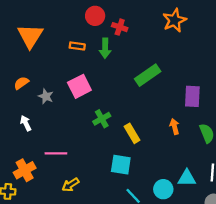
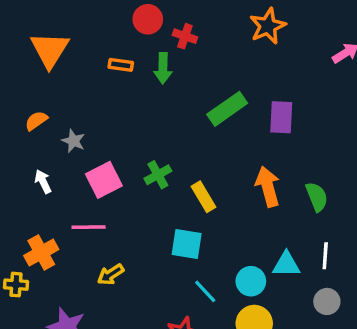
pink square: (79, 86) -> (104, 180), moved
purple rectangle: (192, 96) -> (281, 117), moved
orange arrow: (174, 127) -> (268, 187), size x1.6

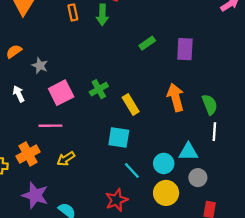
orange rectangle: (121, 65) -> (73, 12), turned 70
green rectangle: (227, 109) -> (147, 43), size x0.6
orange cross: (41, 252) -> (28, 154), moved
white line: (325, 256) -> (214, 132), moved
gray circle: (327, 301) -> (198, 178), moved

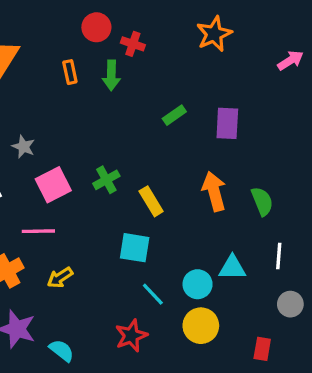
white line: (214, 132) -> (279, 256), moved
gray circle: (198, 178) -> (290, 304), moved

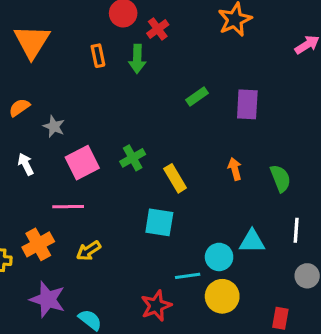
red cross: (133, 44) -> (158, 29), turned 35
orange arrow: (214, 191) -> (235, 169), size x0.6
cyan line: (153, 294) -> (188, 276), moved, turned -55

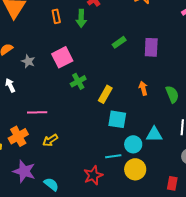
pink square: (82, 163) -> (62, 57), moved
yellow rectangle: (175, 178) -> (105, 94), turned 60
cyan square: (159, 222) -> (117, 119), moved

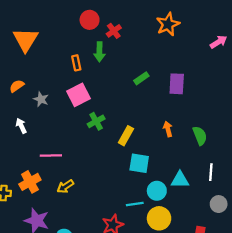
orange rectangle: (56, 16) -> (76, 63), moved

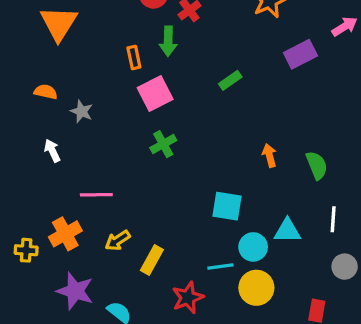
purple rectangle: (177, 84) -> (300, 54), moved, turned 60
orange semicircle: (17, 86) -> (46, 92), turned 48
pink square: (79, 95) -> (155, 93), moved
yellow rectangle: (126, 136) -> (152, 260), moved

